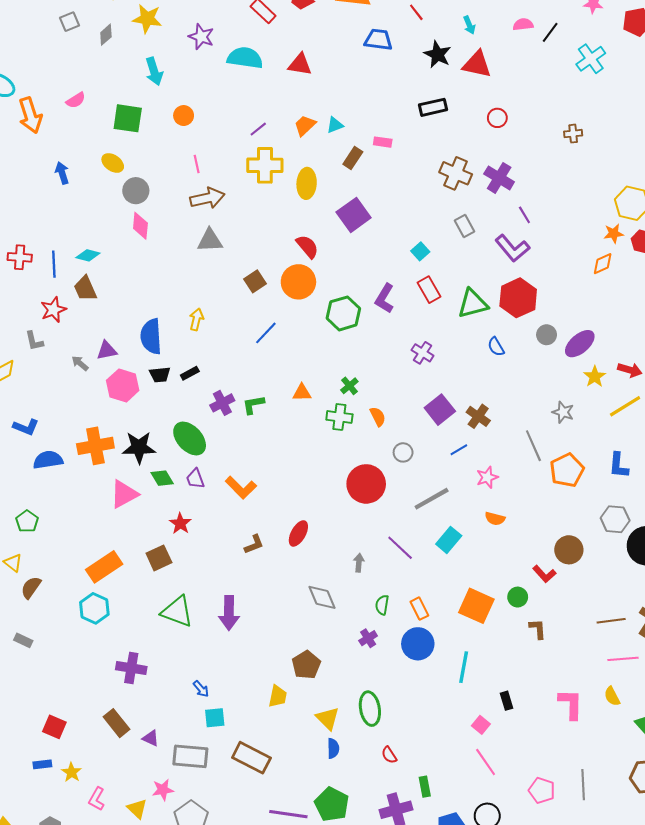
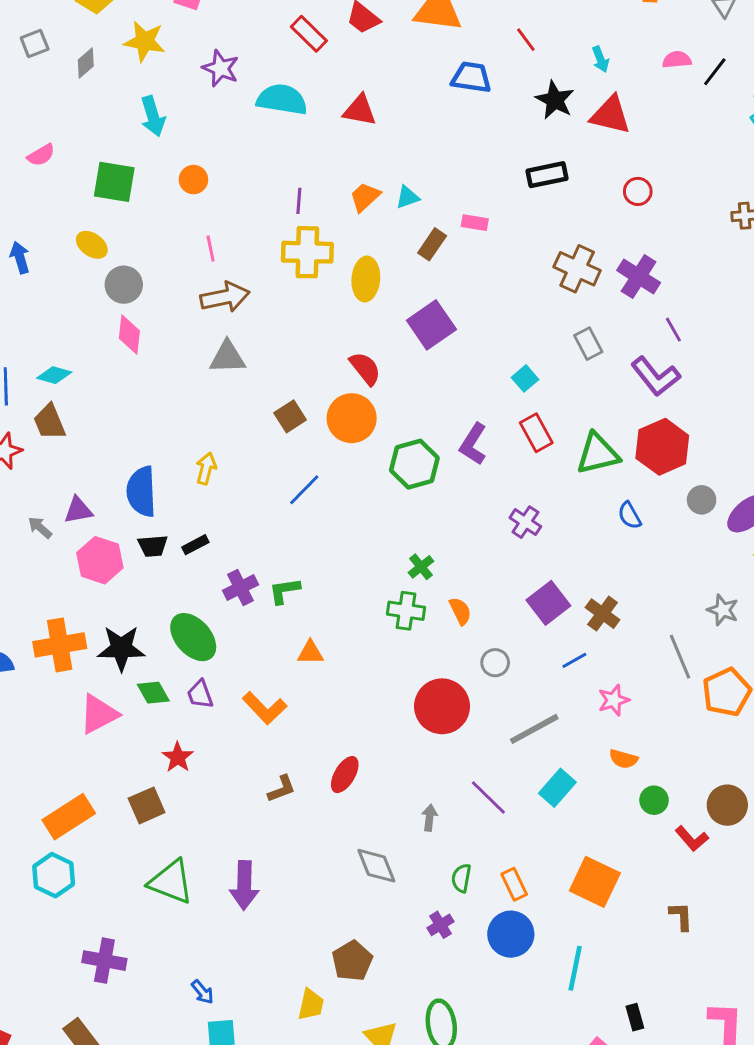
purple line: (258, 129) -> (299, 201), turned -48
orange triangle: (302, 393) -> (310, 653), moved
green circle: (518, 597) -> (654, 800), moved

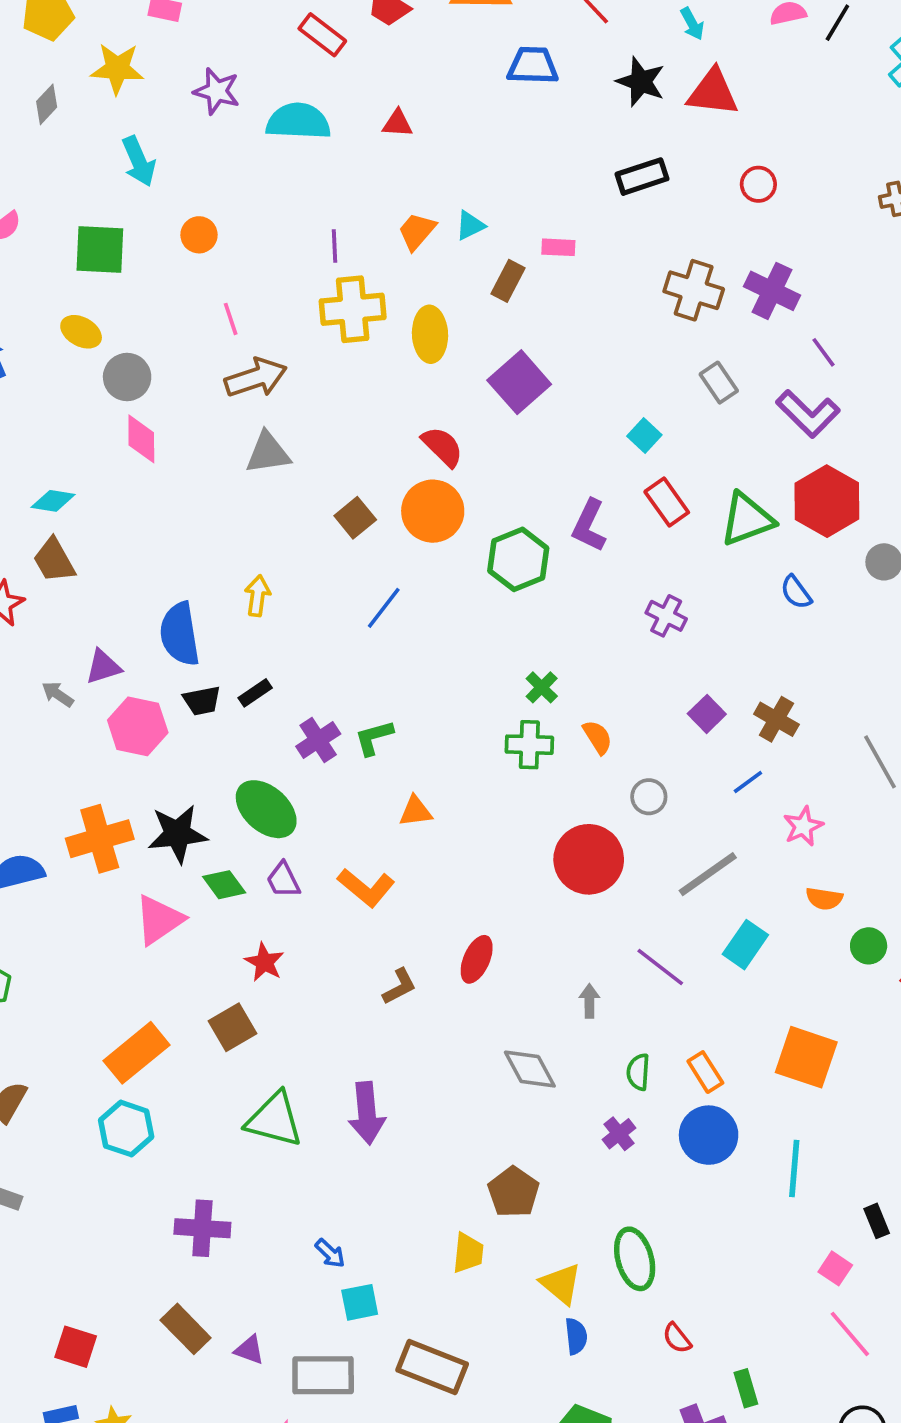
red triangle: (360, 110) -> (397, 123), size x0.7
purple square: (548, 603) -> (707, 714), size x0.7

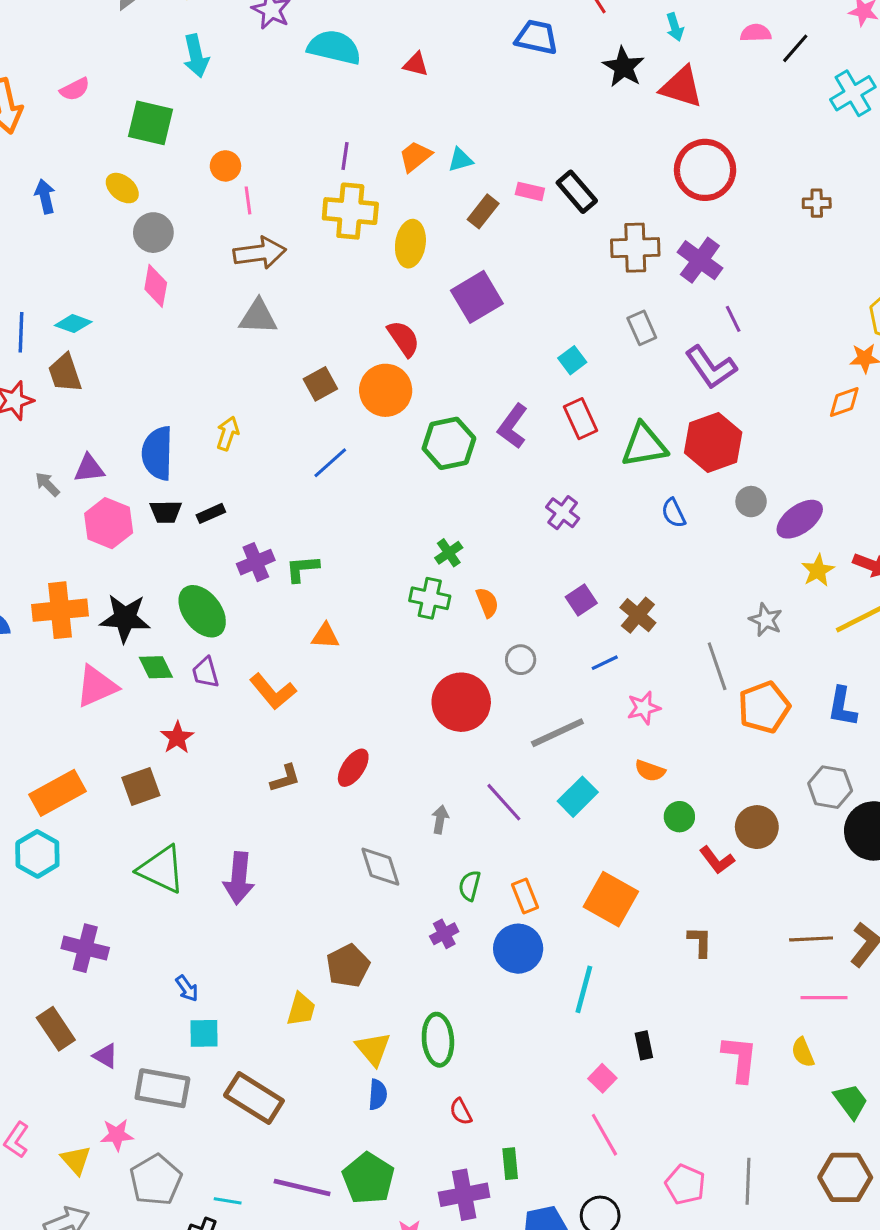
black rectangle: (642, 177) -> (577, 192), moved, turned 57
red circle: (758, 184) -> (705, 170), size x2.0
orange circle: (199, 235) -> (225, 166), moved
brown cross: (694, 290) -> (635, 248), turned -30

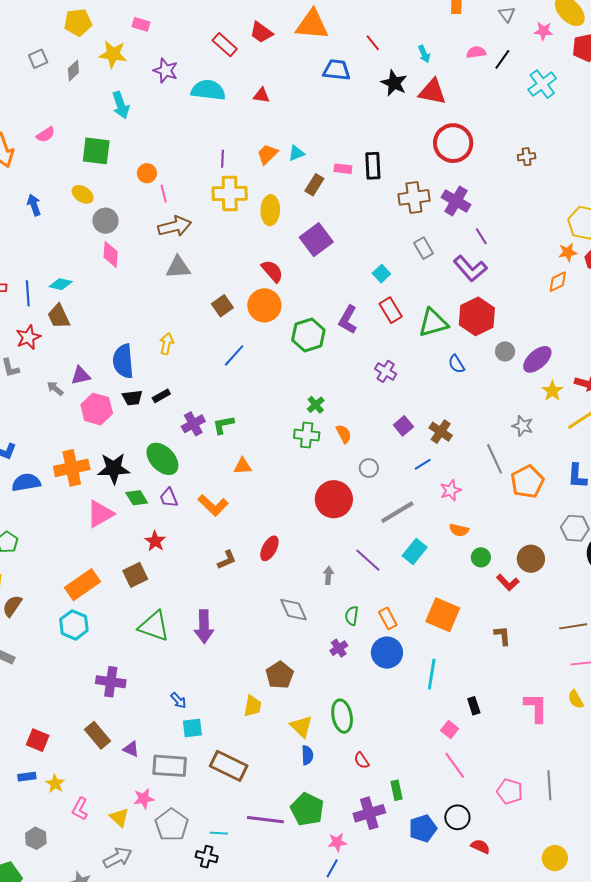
black rectangle: (577, 192) -> (373, 166), turned 44

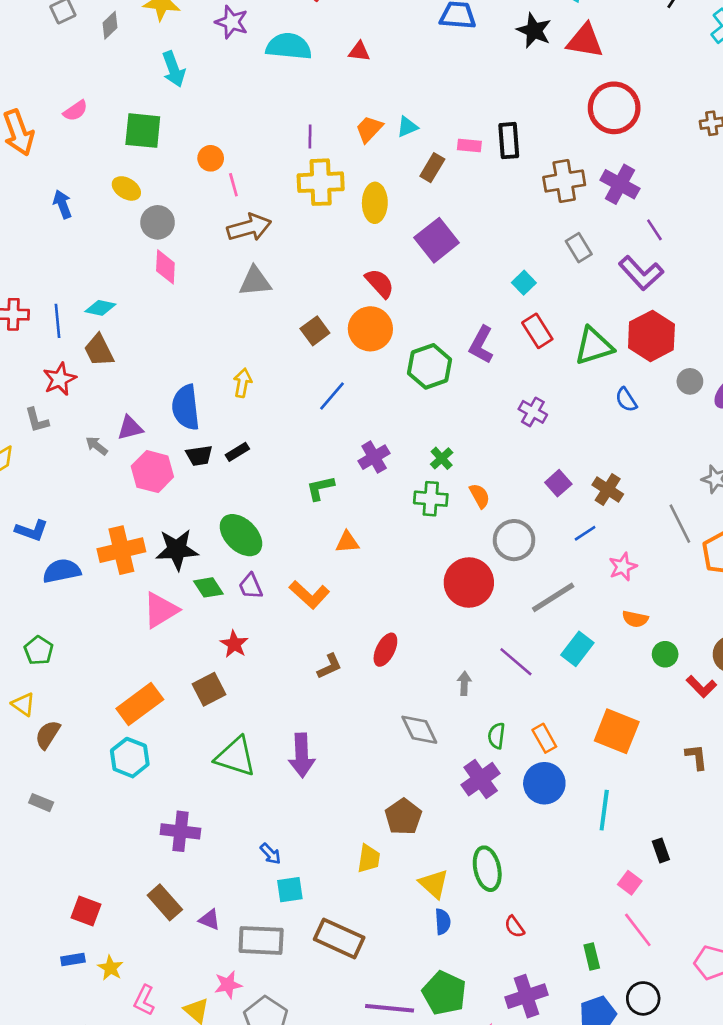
purple cross: (193, 424) -> (374, 457), moved
gray circle: (369, 468) -> (514, 540), size x1.6
purple cross: (339, 648) -> (481, 779), size x1.6
green rectangle: (397, 790) -> (592, 956), moved

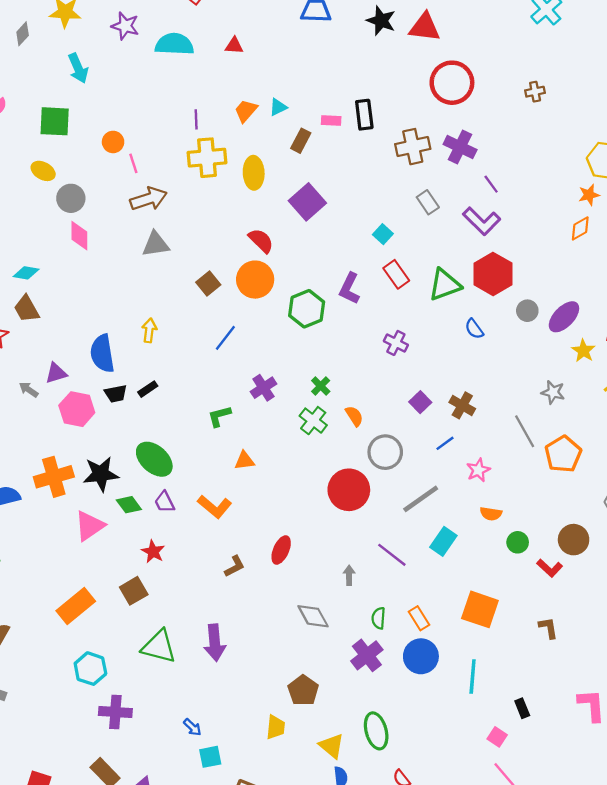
green cross: (431, 499) -> (313, 421), turned 36
cyan hexagon: (130, 758) -> (90, 669), moved

